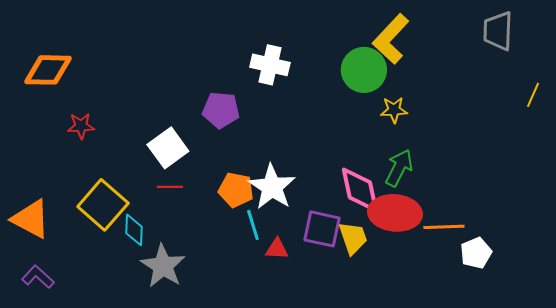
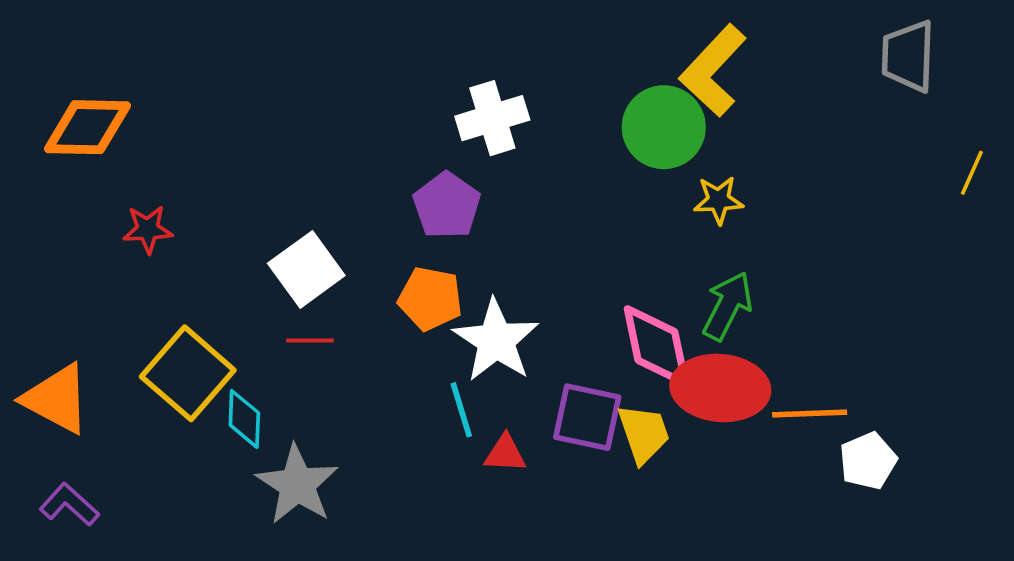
white cross: (270, 65) -> (492, 118), turned -30
purple pentagon: (221, 110) -> (447, 206), moved, turned 30
orange pentagon: (236, 190) -> (430, 299), moved

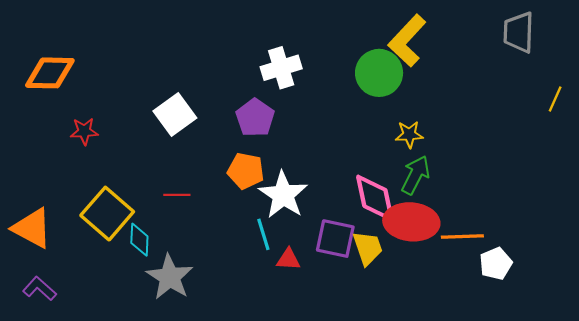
yellow star: (718, 200) -> (409, 134), moved
white square: (306, 269) -> (175, 115), moved

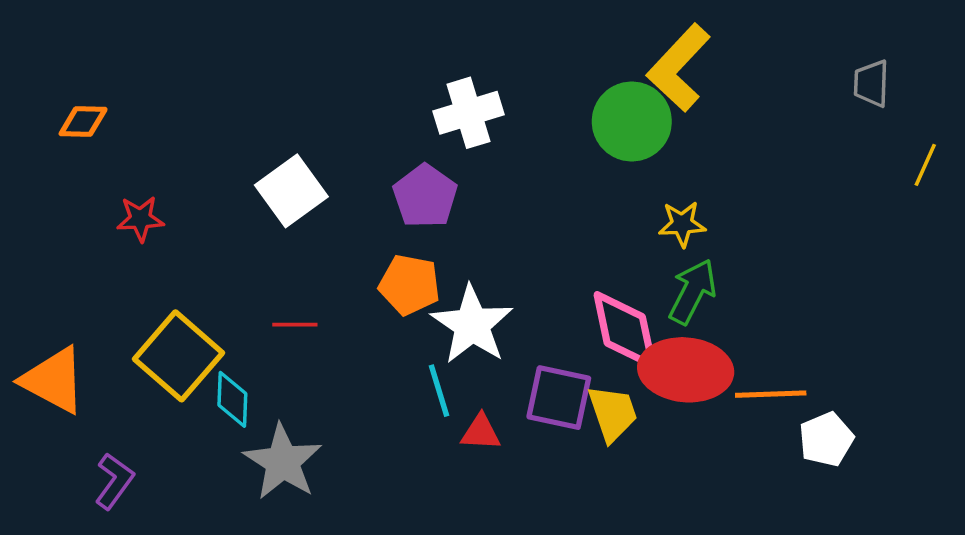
gray trapezoid: (519, 32) -> (871, 83), moved, size x0.7
orange diamond: (50, 73) -> (83, 121), size x0.6
purple L-shape: (39, 289) -> (114, 481), moved, turned 84

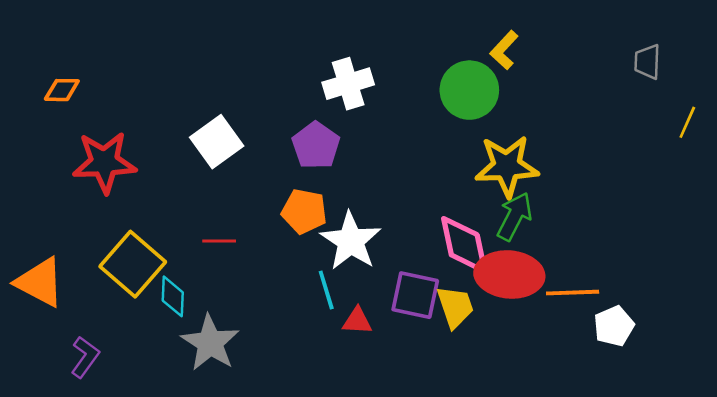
yellow L-shape: (679, 68) -> (504, 50), size x0.6
red star: (140, 219) -> (104, 162), size x1.8
yellow star: (682, 224) -> (507, 166), size x1.8

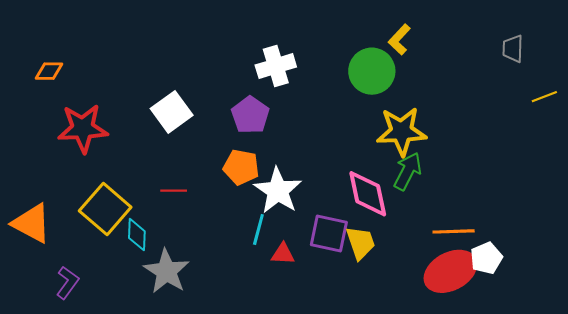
yellow line: (687, 122) -> (544, 97), turned 45
red ellipse: (509, 274) -> (450, 271), moved, turned -33
cyan line: (326, 290) -> (258, 229), turned 32

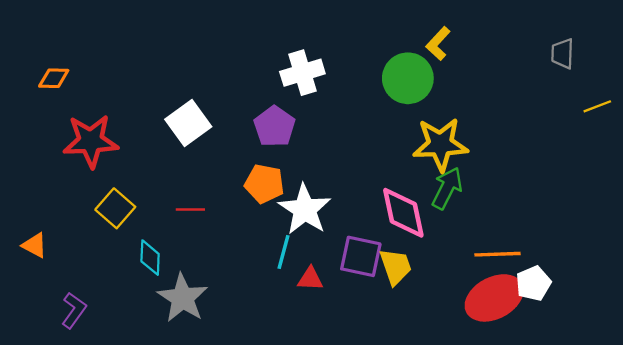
yellow square: (105, 209) -> (115, 208), moved, size x0.7
orange triangle: (32, 223) -> (35, 245), size x0.6

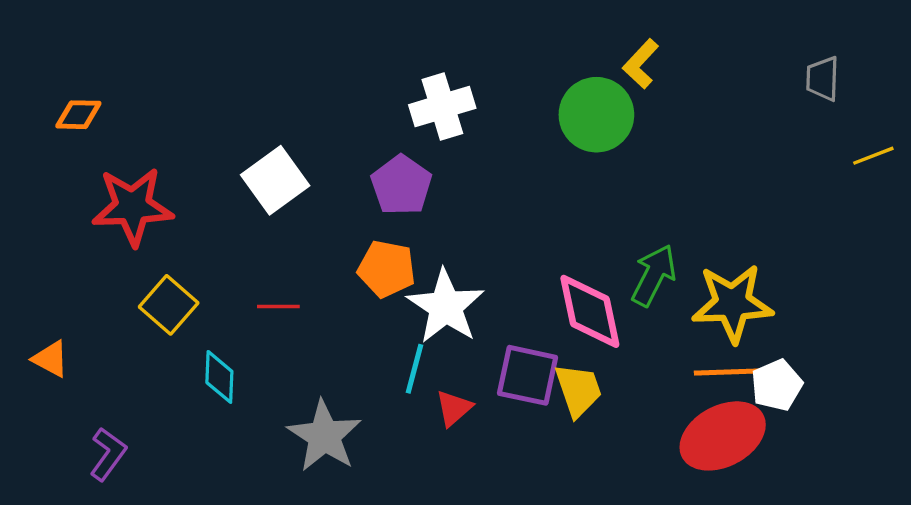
yellow star: (440, 144) -> (732, 303), moved
red triangle: (310, 279) -> (454, 408), turned -44
white pentagon: (533, 283) -> (777, 385), moved
gray star: (183, 298) -> (324, 436), moved

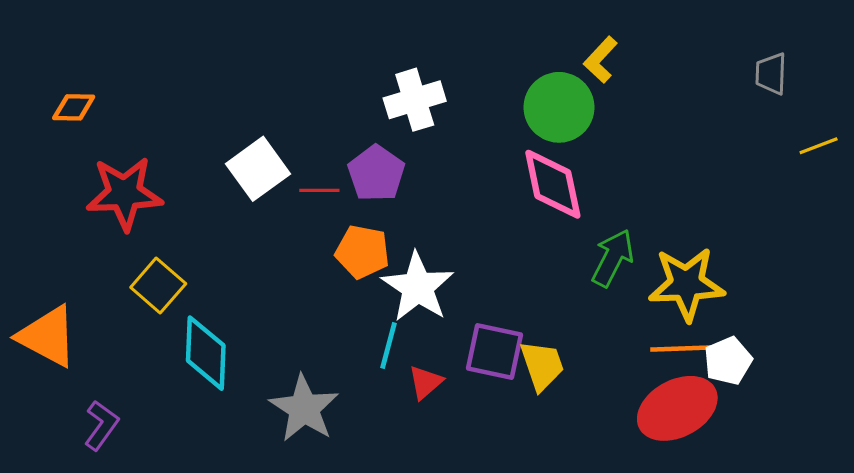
red line: (278, 306) -> (319, 190), moved
pink diamond: (590, 311) -> (553, 184), moved
orange triangle: (51, 359) -> (48, 336), size x1.8
cyan diamond: (219, 377) -> (206, 353), size x1.5

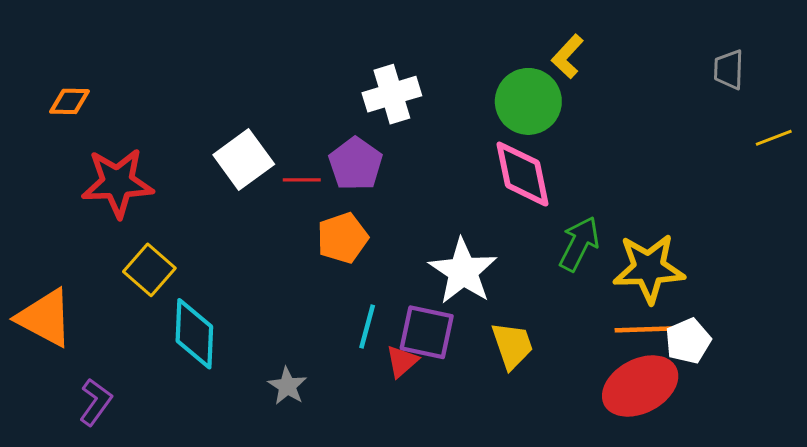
orange pentagon: (362, 252) -> (342, 238), turned -30
white star: (418, 287) -> (463, 271), moved
purple square: (495, 352) -> (427, 332), moved
gray star: (304, 408) -> (287, 386), size x0.6

